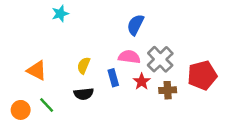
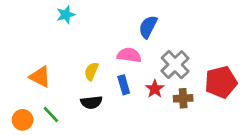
pink semicircle: (129, 57) -> (129, 55), moved

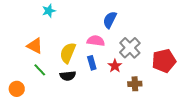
yellow semicircle: (91, 71) -> (68, 53), size x1.5
orange triangle: (40, 77) -> (35, 46), moved
brown cross: (183, 98) -> (135, 84), moved
green line: (51, 114) -> (40, 70), moved

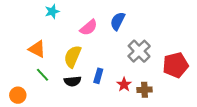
pink semicircle: (96, 41) -> (89, 28), moved, turned 132
blue rectangle: (92, 63) -> (98, 76), moved, turned 32
red star: (115, 66) -> (124, 84), moved

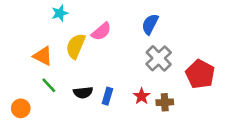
blue semicircle: (118, 21) -> (150, 24), moved
yellow semicircle: (73, 57) -> (76, 46), moved
red pentagon: (176, 65) -> (200, 74), turned -30
blue rectangle: (98, 76) -> (107, 96), moved

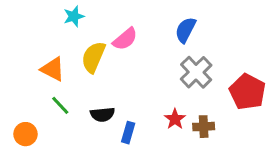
blue rectangle: (107, 96) -> (128, 133), moved

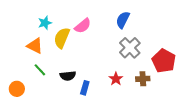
cyan star: (74, 16) -> (45, 23), moved
brown cross: (204, 127) -> (143, 79), moved

